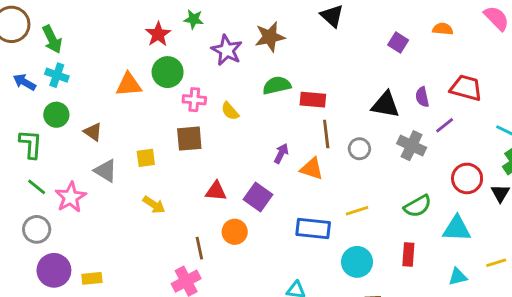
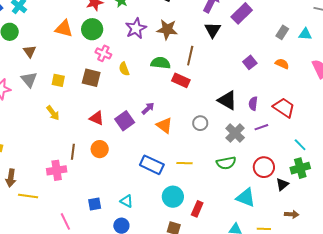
brown line: (326, 134) -> (190, 56), moved
purple square: (258, 197) -> (125, 121), moved
green semicircle: (418, 206) -> (226, 163), moved
red rectangle: (408, 254) -> (197, 209), moved

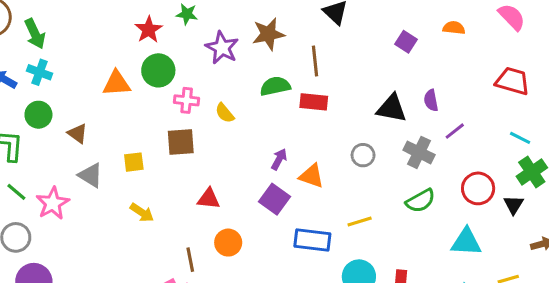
red trapezoid: (284, 108) -> (513, 81), moved
purple square: (125, 121) -> (274, 199), moved

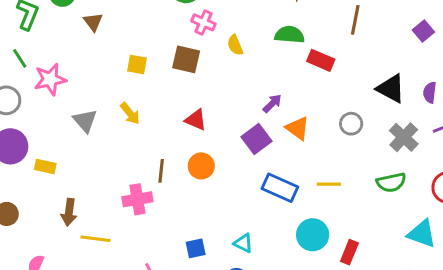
brown line: (315, 61) -> (355, 20), moved
gray triangle: (90, 175) -> (85, 121), moved

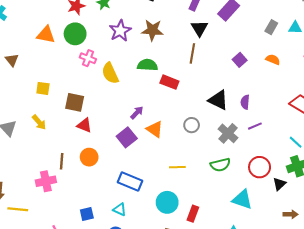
yellow semicircle: (235, 45) -> (110, 73), size x1.5
brown square: (186, 59) -> (75, 102), moved
blue rectangle: (280, 188) -> (130, 181), moved

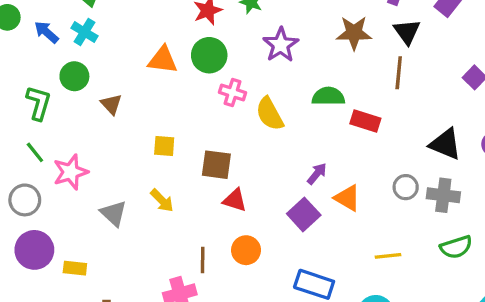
brown star: (152, 30) -> (354, 33), moved
gray cross: (228, 133) -> (443, 195), moved, turned -30

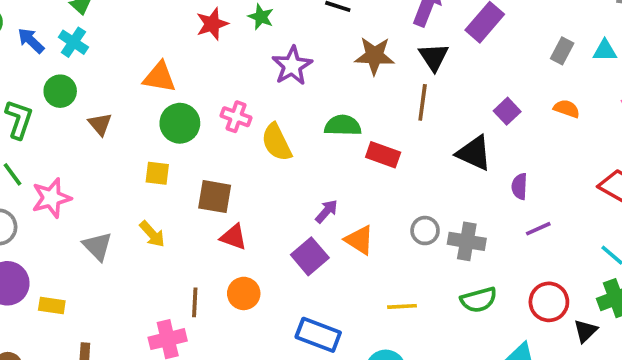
green circle: (209, 55) -> (180, 123), moved
black triangle: (445, 144) -> (474, 153), moved

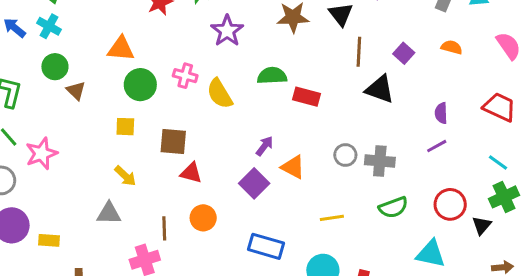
green circle: (60, 91) -> (55, 67), moved
brown line: (423, 102) -> (359, 52), moved
purple semicircle: (519, 186) -> (441, 113), moved
gray triangle: (97, 246) -> (109, 213), moved, turned -40

